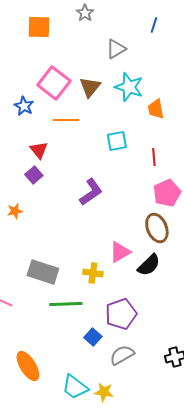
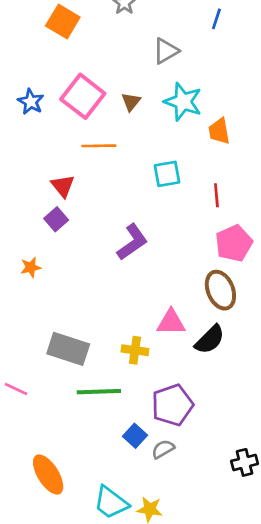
orange square: (39, 27) -> (63, 22), turned 30
brown triangle: (90, 87) -> (131, 102), size x0.7
blue star: (24, 106) -> (31, 102), moved
pink triangle: (120, 252) -> (171, 322), turned 30
gray semicircle: (122, 355) -> (163, 449), moved, size x0.7

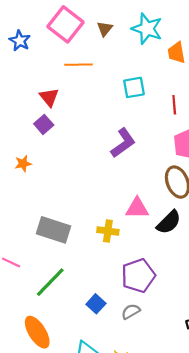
blue star: (31, 102) -> (20, 41), moved
purple L-shape: (132, 242) -> (123, 143), moved
green line: (99, 392) -> (50, 282), moved, turned -44
blue square: (135, 436) -> (96, 304), moved

